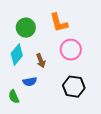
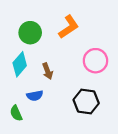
orange L-shape: (59, 23) -> (69, 27), turned -110
pink circle: (71, 50) -> (95, 61), moved

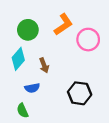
pink circle: (95, 61) -> (88, 40), moved
green semicircle: (16, 113) -> (22, 111), moved

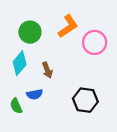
green semicircle: (22, 111) -> (16, 106), moved

